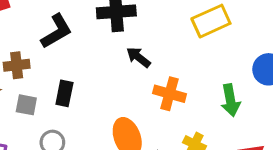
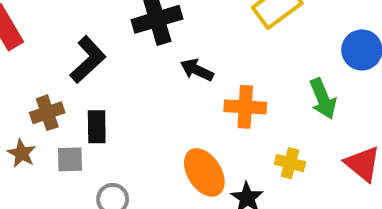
black rectangle: (64, 93) -> (97, 127), moved

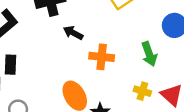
yellow cross: (290, 163) -> (142, 91), moved

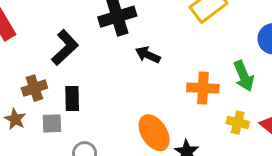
orange cross: (102, 57) -> (203, 88), moved

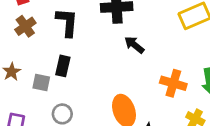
black L-shape: (65, 48) -> (67, 22), turned -56
brown cross: (34, 88) -> (25, 26), moved, turned -30

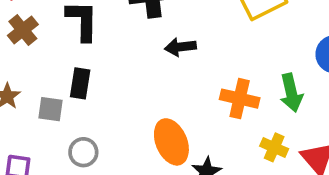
black arrow: (134, 45) -> (180, 47), turned -42

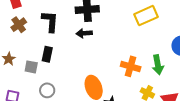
black arrow: (180, 47) -> (84, 33), moved

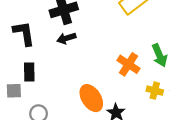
orange cross: (131, 66) -> (128, 64), turned 30

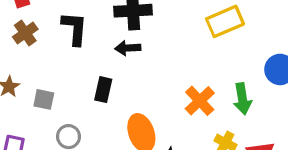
black rectangle: (29, 72) -> (103, 90), moved

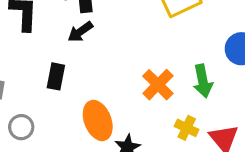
black arrow: (128, 48) -> (80, 32), turned -30

